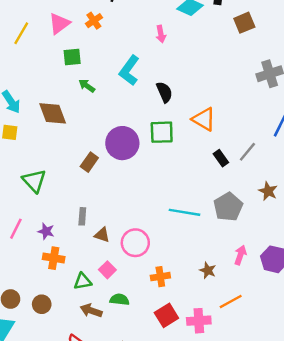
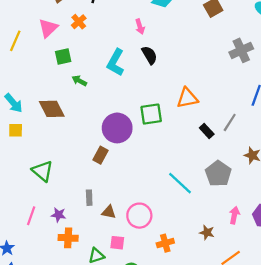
black semicircle: (164, 92) -> (149, 55), moved
orange triangle: (204, 119) -> (187, 98), turned -35
brown rectangle: (89, 162) -> (101, 155), moved
cyan line: (185, 212) -> (180, 183), turned 40
pink square: (107, 270) -> (117, 243), turned -32

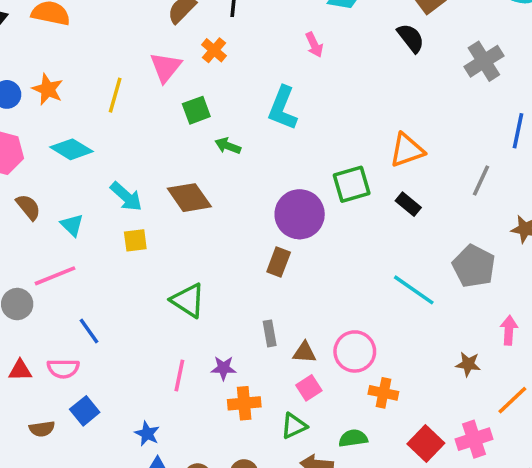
black semicircle: (149, 55) -> (411, 38), moved
black rectangle: (207, 131) -> (408, 204), moved
pink square: (117, 243) -> (309, 388), moved, turned -32
orange cross: (165, 243) -> (383, 393), moved, turned 35

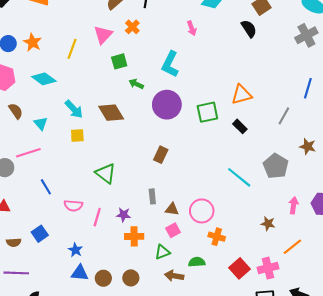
gray cross: (484, 61) -> (306, 35), moved
purple circle: (300, 214) -> (167, 105), moved
pink semicircle: (63, 368) -> (73, 206), moved

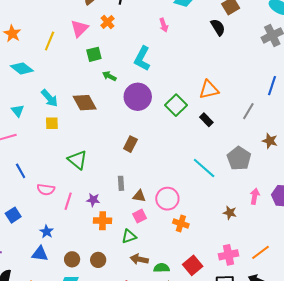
green square: (207, 112) -> (176, 105), turned -35
orange line: (292, 247) -> (261, 252), moved
green semicircle: (197, 262) -> (161, 268), moved
red square: (239, 268) -> (193, 265), moved
blue triangle: (80, 273) -> (40, 254), moved

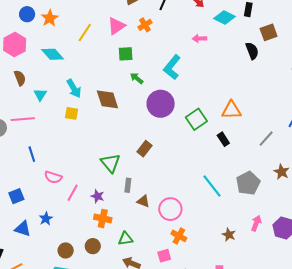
pink arrow: (164, 25) -> (199, 39), turned 96
green triangle: (78, 160) -> (110, 163), moved
pink square: (140, 216) -> (164, 256), moved
blue triangle: (40, 254) -> (23, 229), moved
brown circle: (98, 260) -> (93, 246), moved

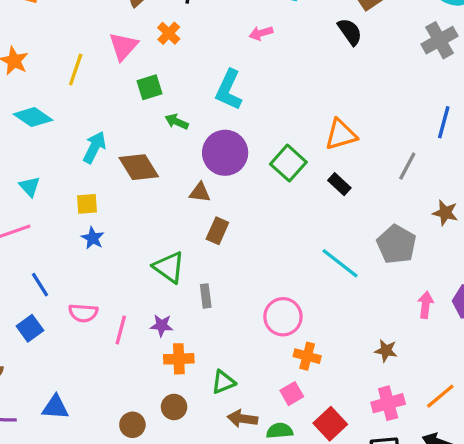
cyan arrow: (74, 88) -> (94, 147), moved, turned -108
blue square: (16, 196) -> (30, 328), moved
brown triangle: (143, 201) -> (200, 192), moved
blue star: (46, 219) -> (93, 238), moved
brown star: (229, 235) -> (386, 351), moved

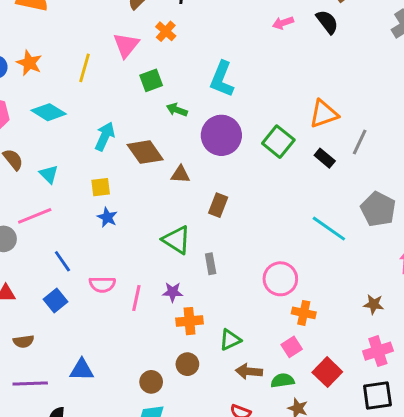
pink arrow: (261, 33) -> (283, 23), moved
gray line: (407, 166) -> (360, 142), moved
brown triangle: (200, 192) -> (180, 174), moved

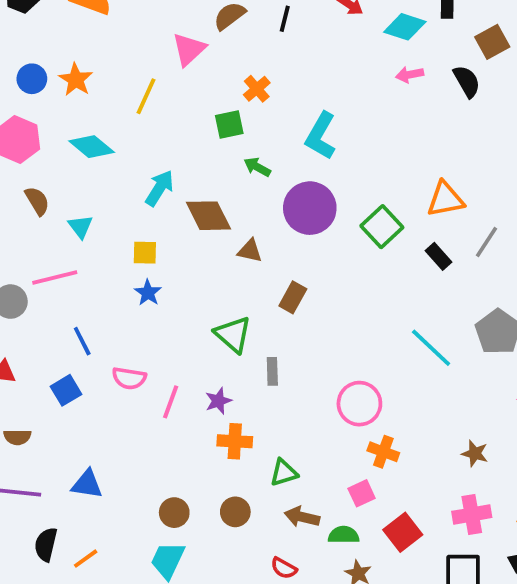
orange cross: (166, 31) -> (257, 89), moved
pink triangle: (126, 45) -> (189, 49), moved
purple star: (173, 292) -> (218, 401), turned -30
brown circle: (187, 364) -> (235, 512), moved

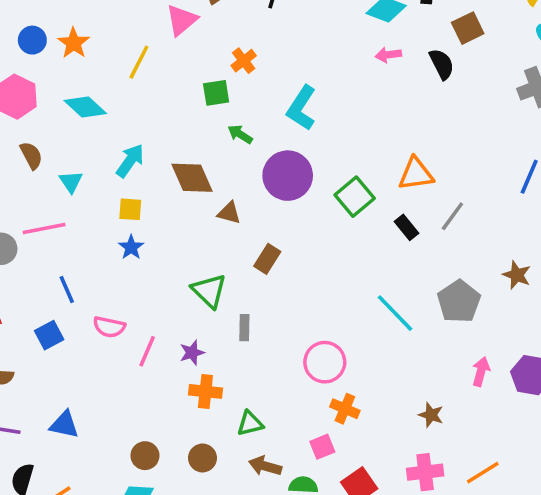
cyan arrow: (159, 188) -> (130, 161), moved

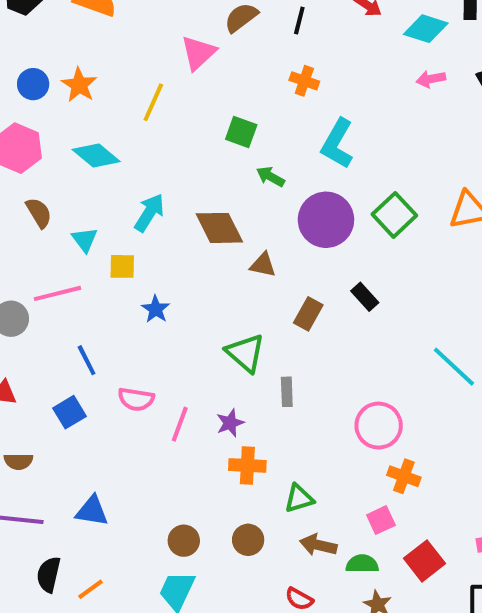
orange cross: (244, 61) -> (304, 81), moved, turned -30
green square: (216, 93) -> (241, 132), turned 32
green square: (355, 197) -> (394, 215), moved
yellow square: (130, 209) -> (122, 266), moved
black rectangle: (407, 227) -> (365, 297), moved

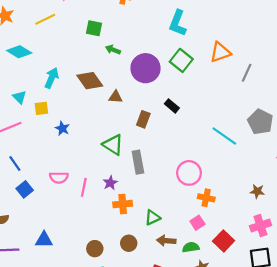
yellow line: (153, 102) -> (45, 19), turned 48
cyan L-shape: (337, 144) -> (178, 23), moved
blue line: (87, 360) -> (15, 164), moved
gray rectangle: (287, 392) -> (138, 162), size x1.5

